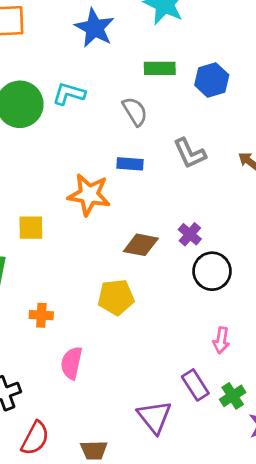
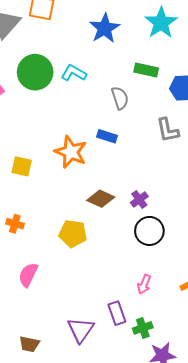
gray L-shape: (190, 153) -> (168, 130), moved
orange cross: (41, 315) -> (15, 224), moved

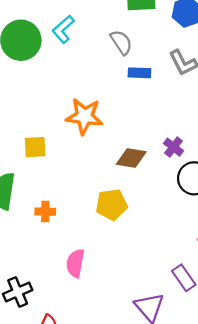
cyan L-shape: (74, 73) -> (63, 29), turned -55
blue rectangle: (107, 136) -> (139, 73), moved

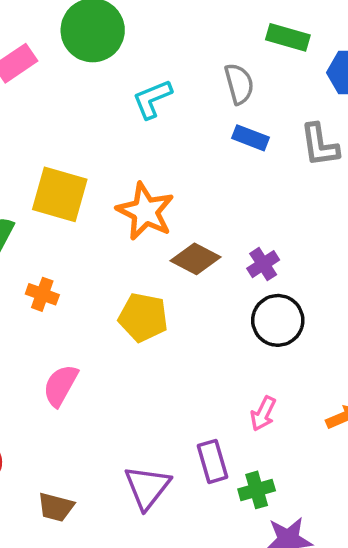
cyan L-shape: (63, 29) -> (152, 99), moved
orange star: (84, 116) -> (145, 211), moved
yellow square: (35, 147) -> (60, 194), size x1.5

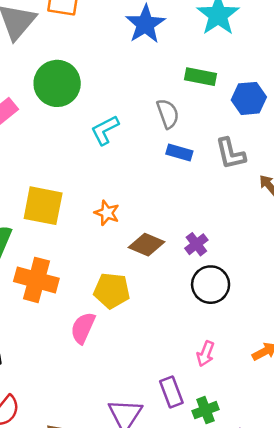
orange star: (145, 211) -> (107, 213), size x0.6
orange cross: (42, 294) -> (36, 280), size x1.8
pink semicircle: (60, 385) -> (83, 328), moved

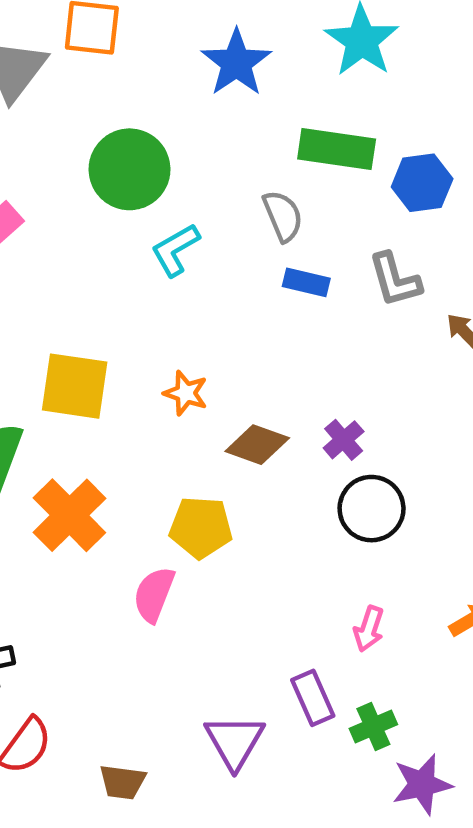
green rectangle: (201, 77) -> (337, 149), size x1.4
green circle: (57, 83) -> (130, 169), moved
orange cross: (36, 280) -> (69, 515), turned 33

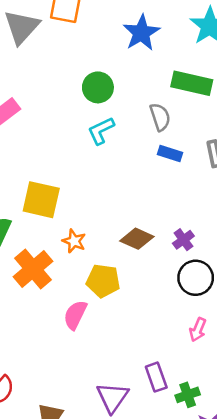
green circle: (130, 169) -> (98, 87), moved, size x0.7
orange star: (186, 393) -> (74, 241), moved
pink arrow: (369, 629) -> (198, 330), moved

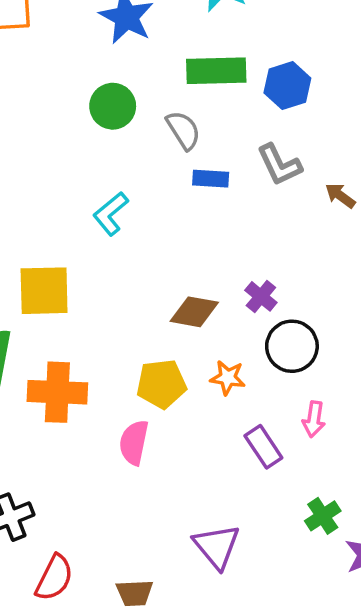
green circle: (98, 87) -> (113, 106), moved
cyan L-shape: (101, 131) -> (111, 214), moved
orange star: (74, 241) -> (228, 378), moved
orange cross: (33, 269) -> (57, 392), turned -33
purple rectangle: (156, 377) -> (263, 447), moved

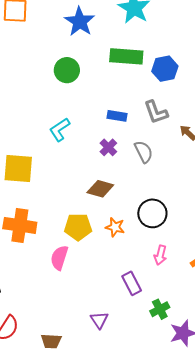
gray semicircle: (183, 130) -> (144, 152), moved
purple cross: (261, 296) -> (108, 147), moved
purple rectangle: (263, 447) -> (132, 283), moved
purple triangle: (217, 546) -> (99, 320), size x0.7

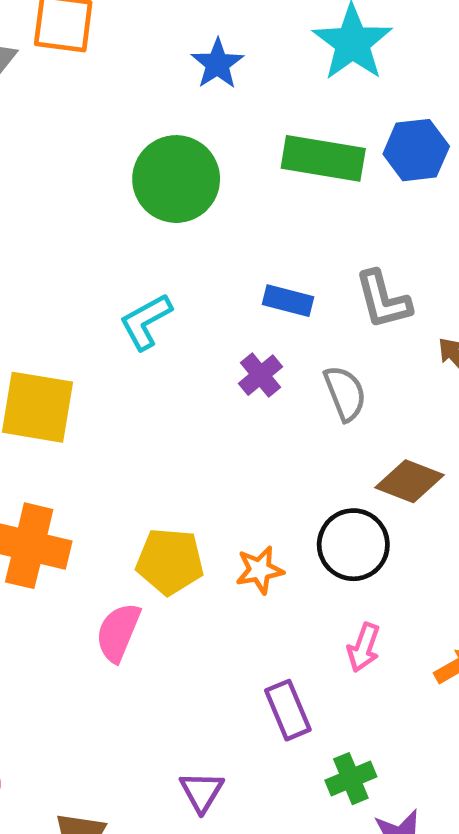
blue star: (80, 22) -> (217, 64), size x0.7
blue hexagon: (165, 69) -> (416, 150), moved
green circle: (67, 70) -> (176, 179), size x1.4
brown diamond: (100, 189) -> (410, 481), moved
orange star: (115, 227) -> (260, 570), turned -30

